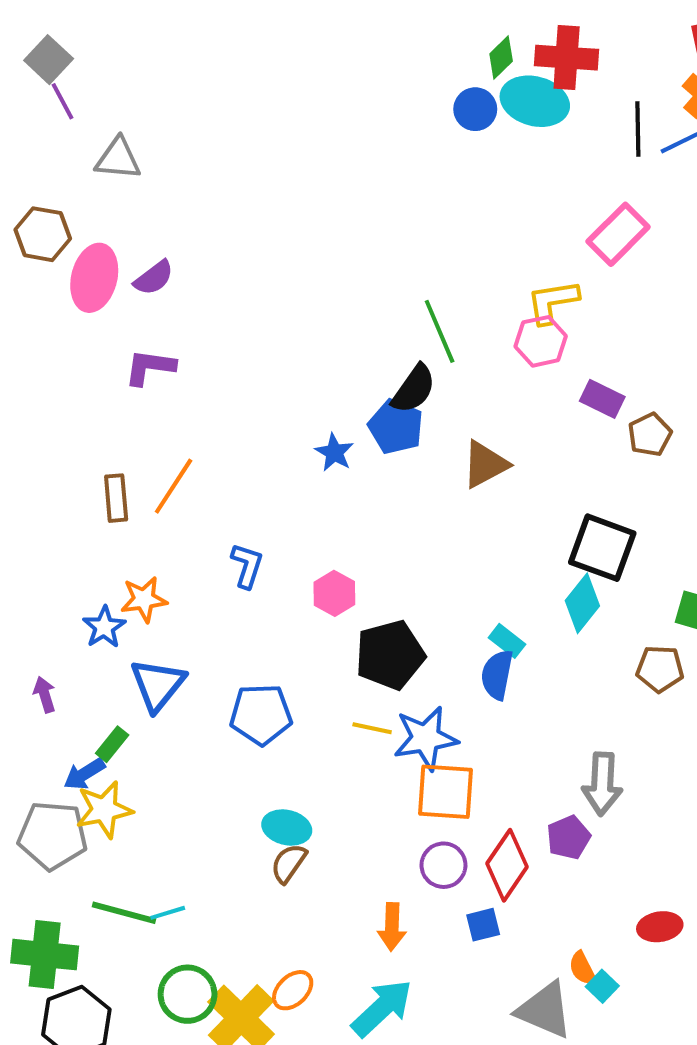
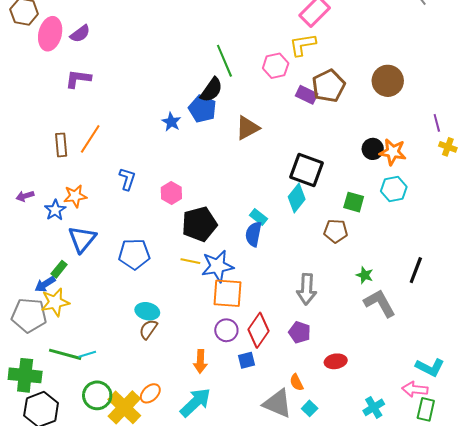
yellow L-shape: (553, 302) -> (303, 45), moved
brown pentagon: (650, 435) -> (329, 86), moved, size x1.5
purple arrow: (45, 695) -> (25, 196), moved, turned -90
purple pentagon: (569, 837) -> (300, 332), moved, turned -30
cyan square: (602, 986) -> (310, 408), moved

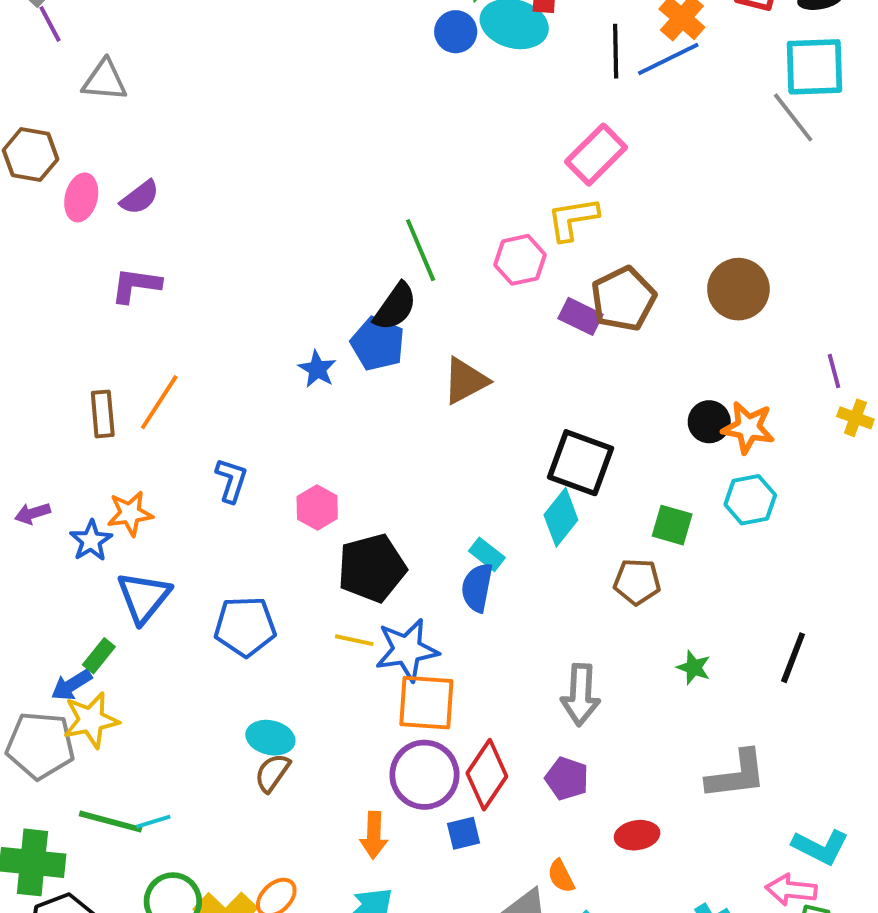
pink ellipse: (50, 34) -> (81, 197), size x0.7
gray L-shape: (380, 303) -> (737, 775), moved, turned 112
purple circle: (226, 330) -> (424, 775), size x1.5

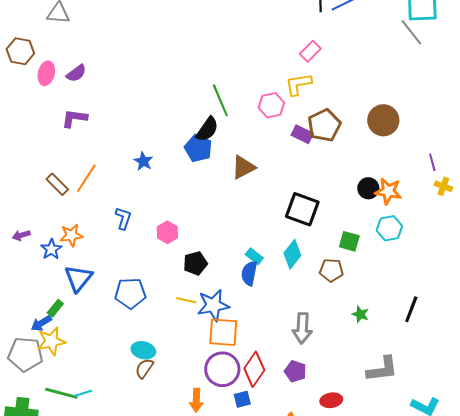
pink rectangle: (596, 155) -> (310, 51), size x0.7
blue star: (317, 369) -> (143, 161), moved
brown rectangle: (103, 414) -> (57, 184), turned -40
cyan diamond: (561, 517) -> (292, 254), moved
black pentagon: (372, 568) -> (195, 263), size x0.7

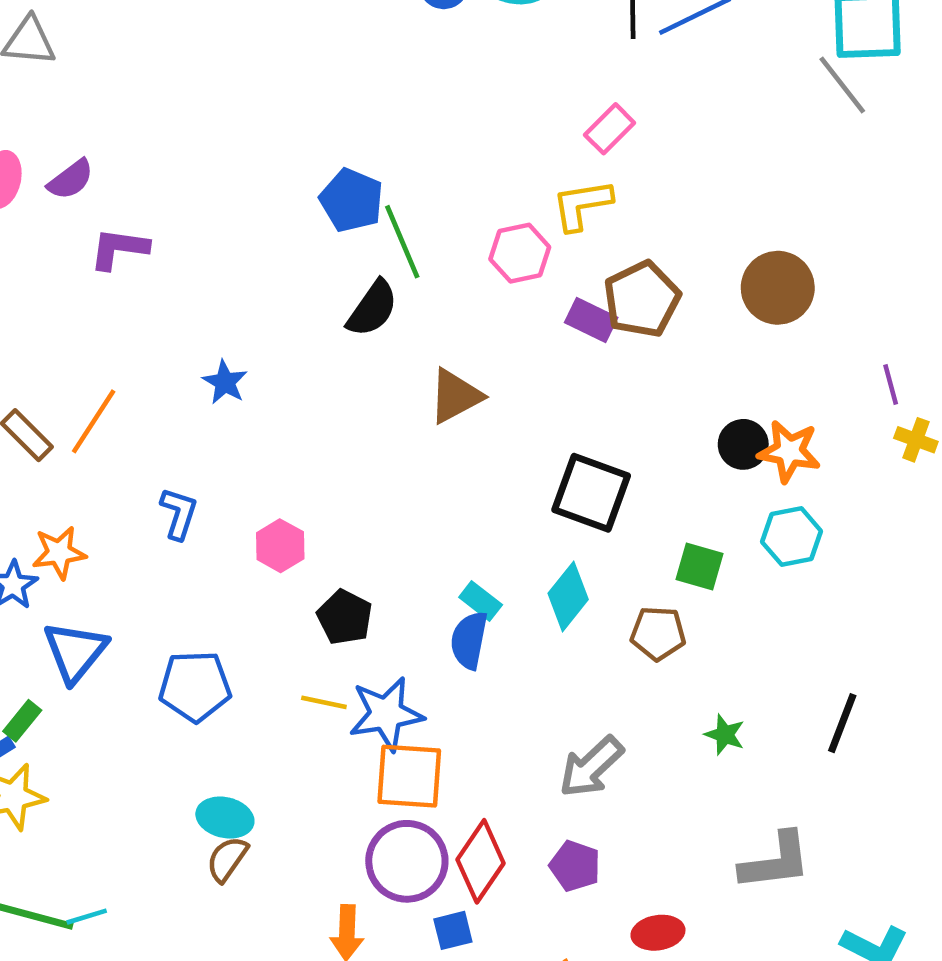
purple L-shape: (74, 118) -> (119, 249), moved
blue pentagon: (198, 148) -> (352, 200), moved
black pentagon: (195, 263) -> (345, 617), turned -30
gray arrow: (302, 328) -> (591, 767), turned 44

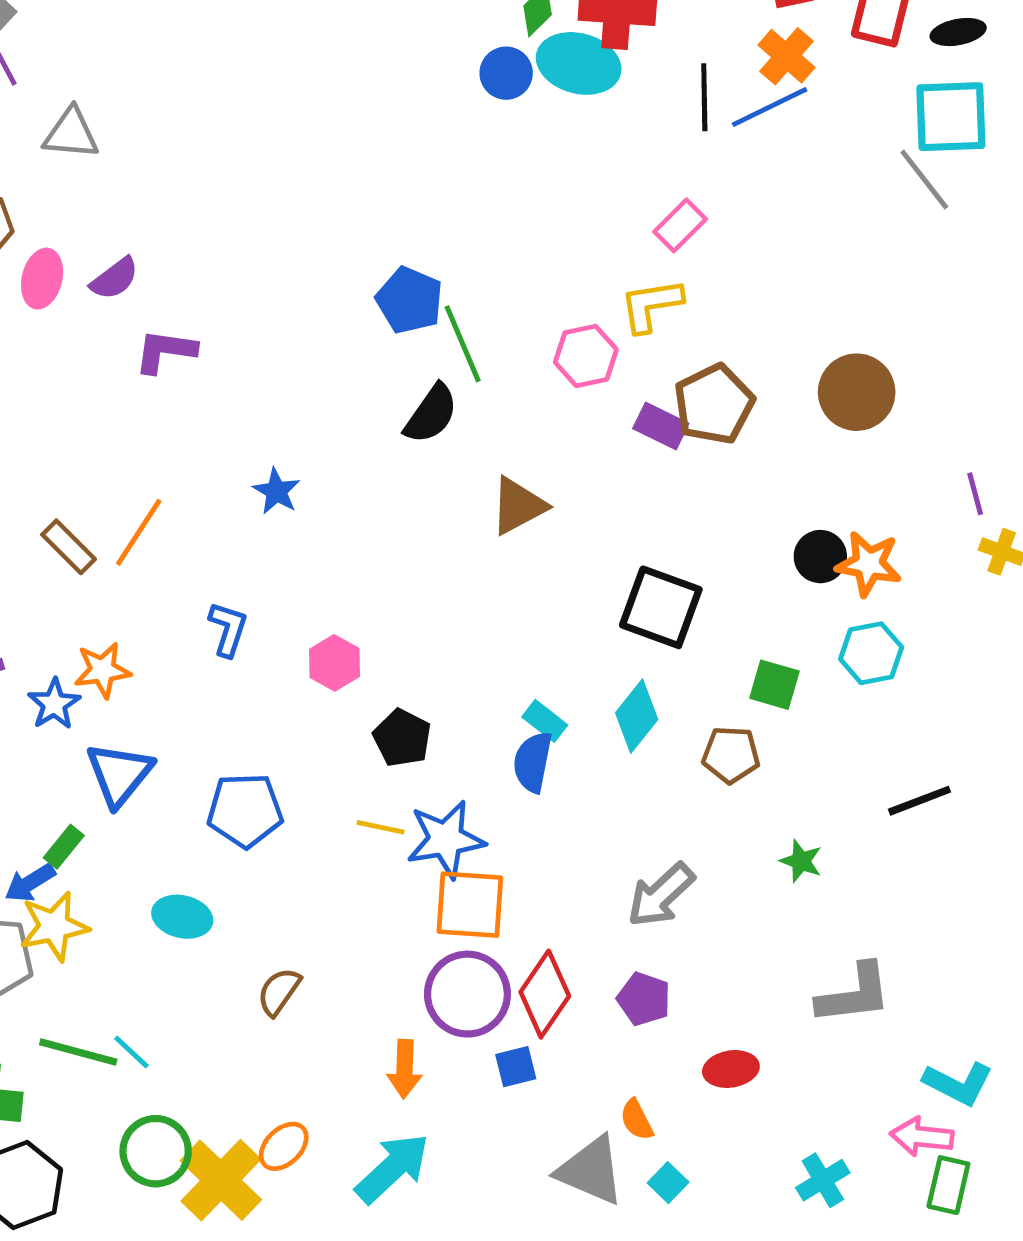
black line: (842, 723) -> (919, 801), moved, turned 48
cyan ellipse: (225, 818) -> (182, 917), moved
cyan line: (87, 917) -> (131, 1052), turned 60

